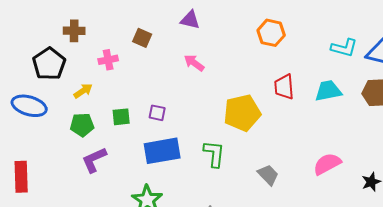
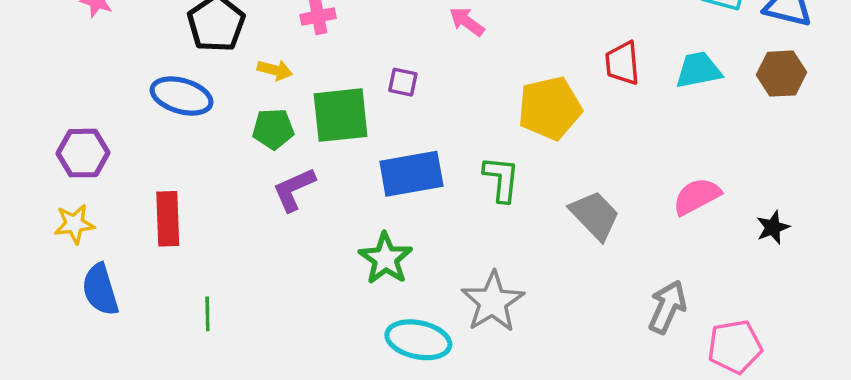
yellow arrow: (83, 91) -> (275, 70), turned 48
purple square: (157, 113) -> (403, 82), moved
green square: (121, 117) -> (341, 115), size x1.8
gray trapezoid: (268, 175) -> (595, 215), size x1.4

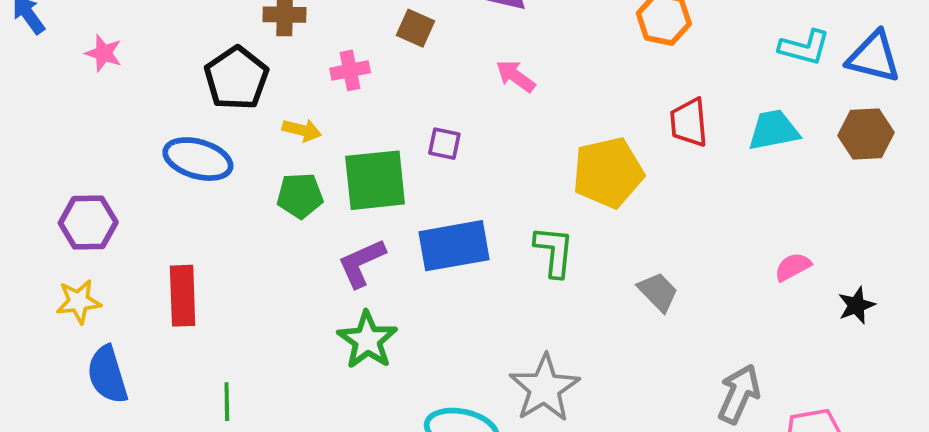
purple L-shape: (294, 189) -> (362, 263), moved
pink semicircle: (697, 196) -> (793, 267), moved, size x0.7
gray trapezoid: (595, 215) -> (658, 292), size x0.7
green star: (386, 259) -> (367, 340), moved

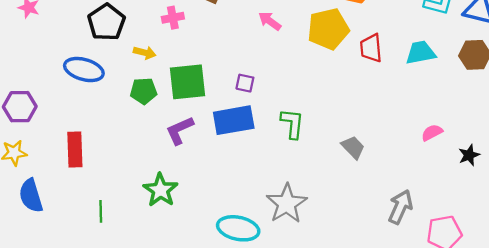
purple square: (444, 144) -> (245, 83), moved
yellow pentagon: (608, 173) -> (328, 29), moved
green star: (367, 340) -> (160, 190), moved

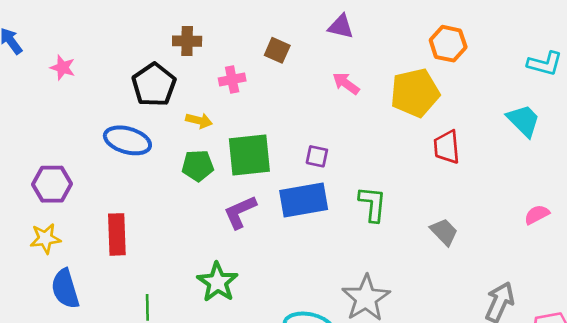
red trapezoid: (371, 48) -> (447, 147), moved
cyan trapezoid: (421, 53) -> (524, 121), turned 56

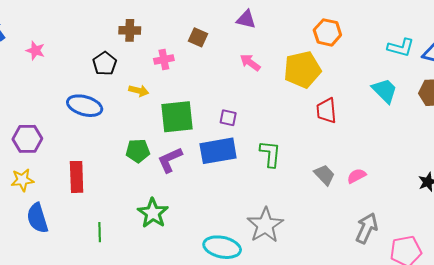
black pentagon: (154, 85) -> (105, 64), size x0.7
green pentagon: (198, 166) -> (138, 151), moved
pink semicircle: (537, 215) -> (357, 176), moved

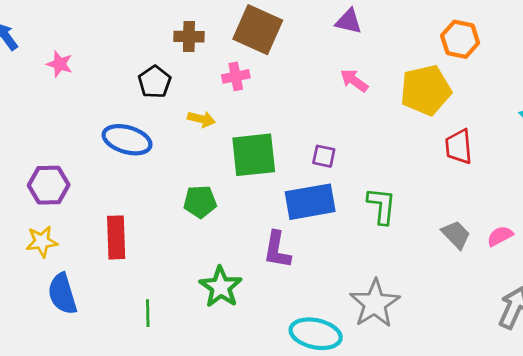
brown square: (198, 37) -> (258, 30), moved, size x1.8
purple L-shape: (170, 160) -> (277, 250), moved, turned -56

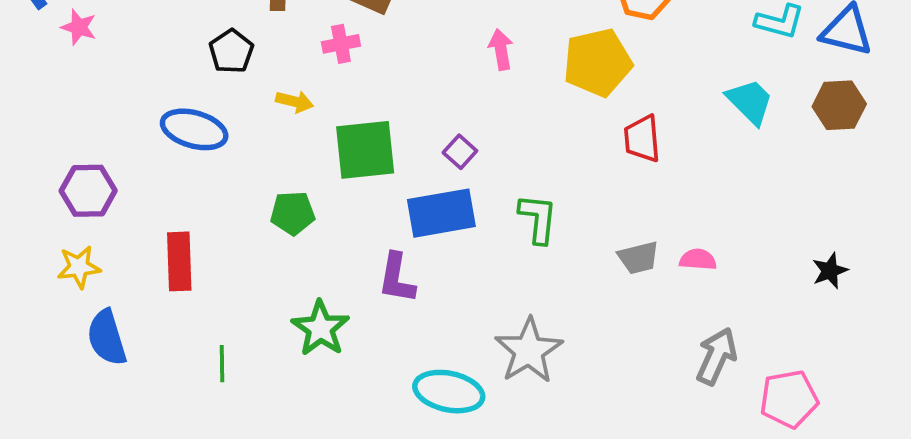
pink star: (60, 64) -> (79, 27), moved
pink arrow: (354, 81) -> (501, 49), turned 44
purple square: (324, 156) -> (460, 152), turned 30
gray trapezoid: (456, 235) -> (638, 258), turned 120
pink semicircle: (500, 236) -> (698, 260), turned 32

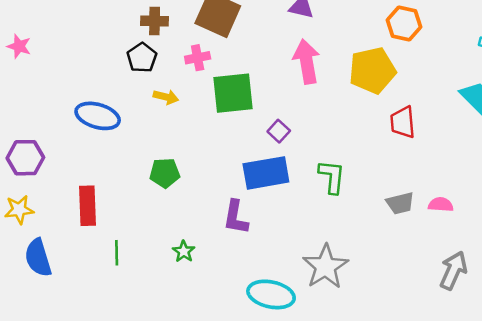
pink arrow: (501, 49) -> (306, 61), size x1.6
black pentagon: (231, 51) -> (142, 58), moved
green square: (365, 150) -> (233, 93), moved
green star: (321, 328) -> (184, 251), size x0.6
green line: (222, 364) -> (117, 253), moved

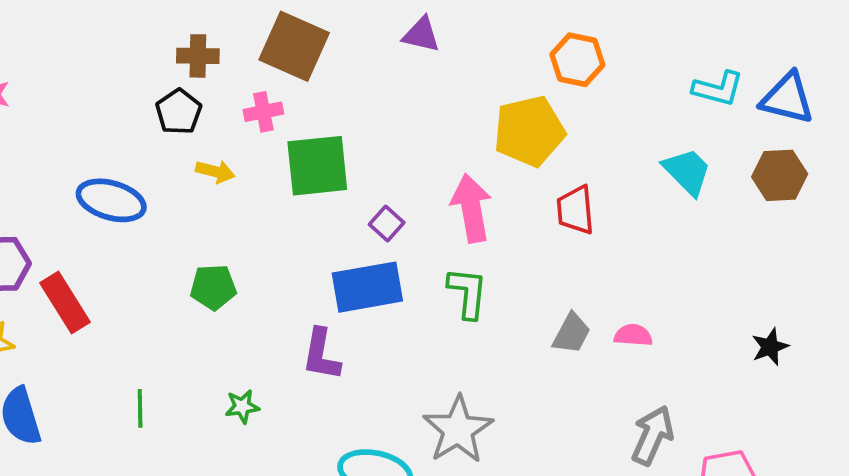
pink arrow: (306, 61) -> (471, 208), moved
gray trapezoid: (400, 203) -> (572, 333), turned -48
red rectangle: (87, 206) -> (65, 302), moved, turned -30
green star: (184, 251) -> (242, 406), turned 30

